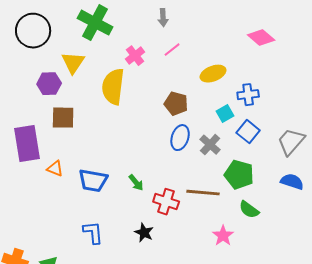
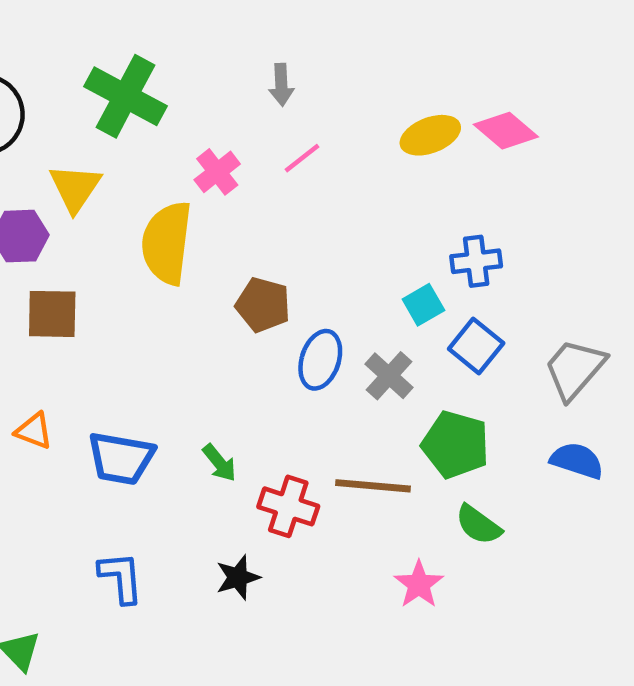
yellow ellipse: (213, 74) -> (430, 135), moved
brown pentagon: (176, 104) -> (263, 305), moved
black star: (144, 233) -> (238, 577), turned 30

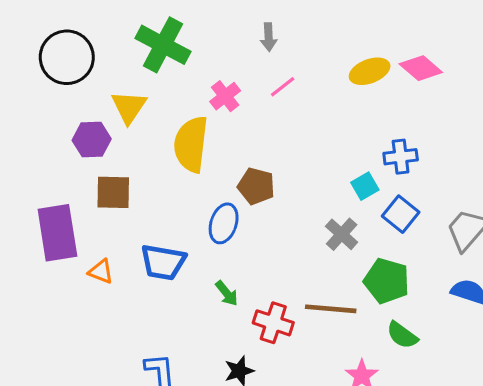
blue ellipse: (320, 360) -> (224, 223), moved
blue trapezoid: (121, 458) -> (163, 262), moved

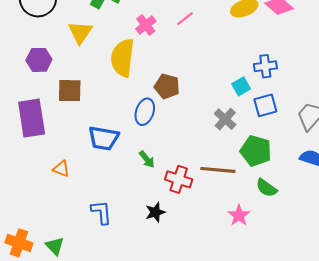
purple hexagon: (92, 140) -> (39, 60), moved
blue square: (401, 214) -> (265, 105), turned 35
orange triangle: (101, 272) -> (61, 169), moved

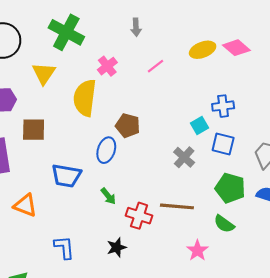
pink line: (185, 19) -> (155, 66), moved
blue square: (265, 105) -> (223, 144), turned 30
green pentagon: (256, 151) -> (230, 188), moved
orange triangle: (61, 169) -> (25, 205), size x1.4

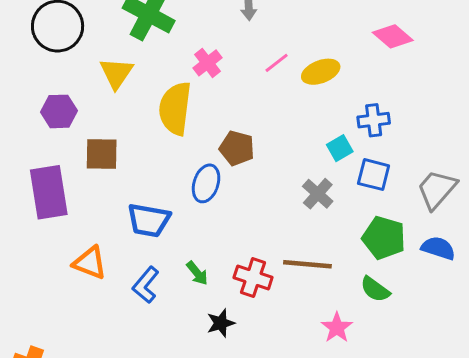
yellow ellipse: (203, 50) -> (321, 72), moved
green arrow: (108, 196) -> (197, 273), moved
blue L-shape: (64, 247) -> (146, 285), moved, turned -135

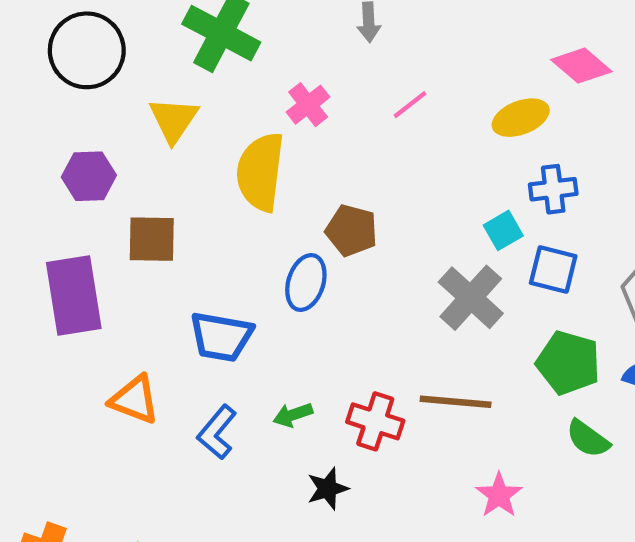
yellow ellipse: (321, 72) -> (521, 118), moved
gray cross: (318, 194) -> (471, 298), size x1.4
green arrow: (197, 273) -> (293, 415), turned 110
green semicircle: (375, 289) -> (588, 439), moved

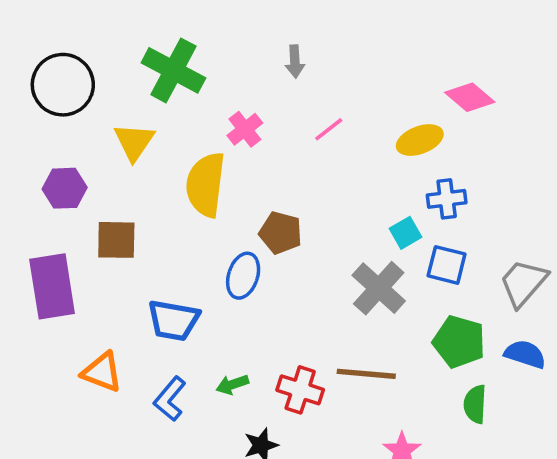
green semicircle: (588, 439) -> (475, 404), turned 57

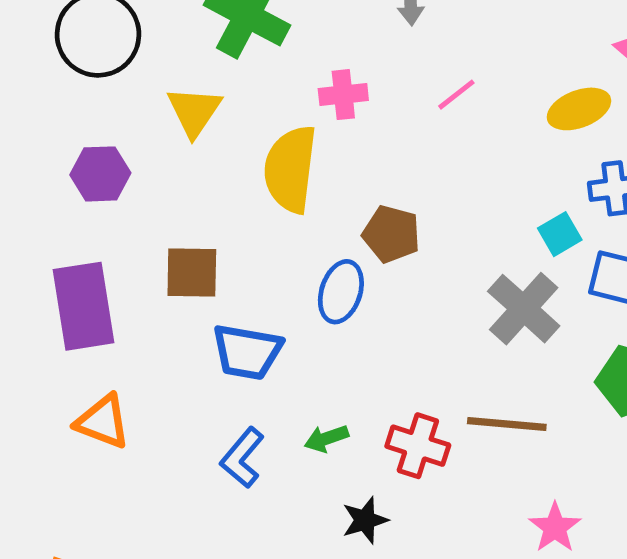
pink cross: (245, 129) -> (343, 95), turned 32
brown square: (116, 240) -> (192, 273), moved
orange triangle: (102, 372) -> (103, 422), moved

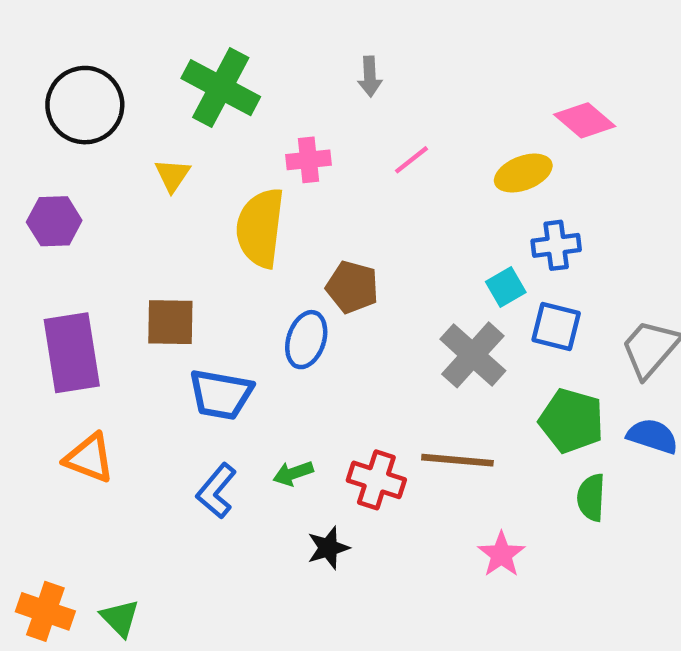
yellow triangle: (194, 111) -> (173, 175), size x0.7
purple hexagon: (100, 174) -> (54, 221), moved

